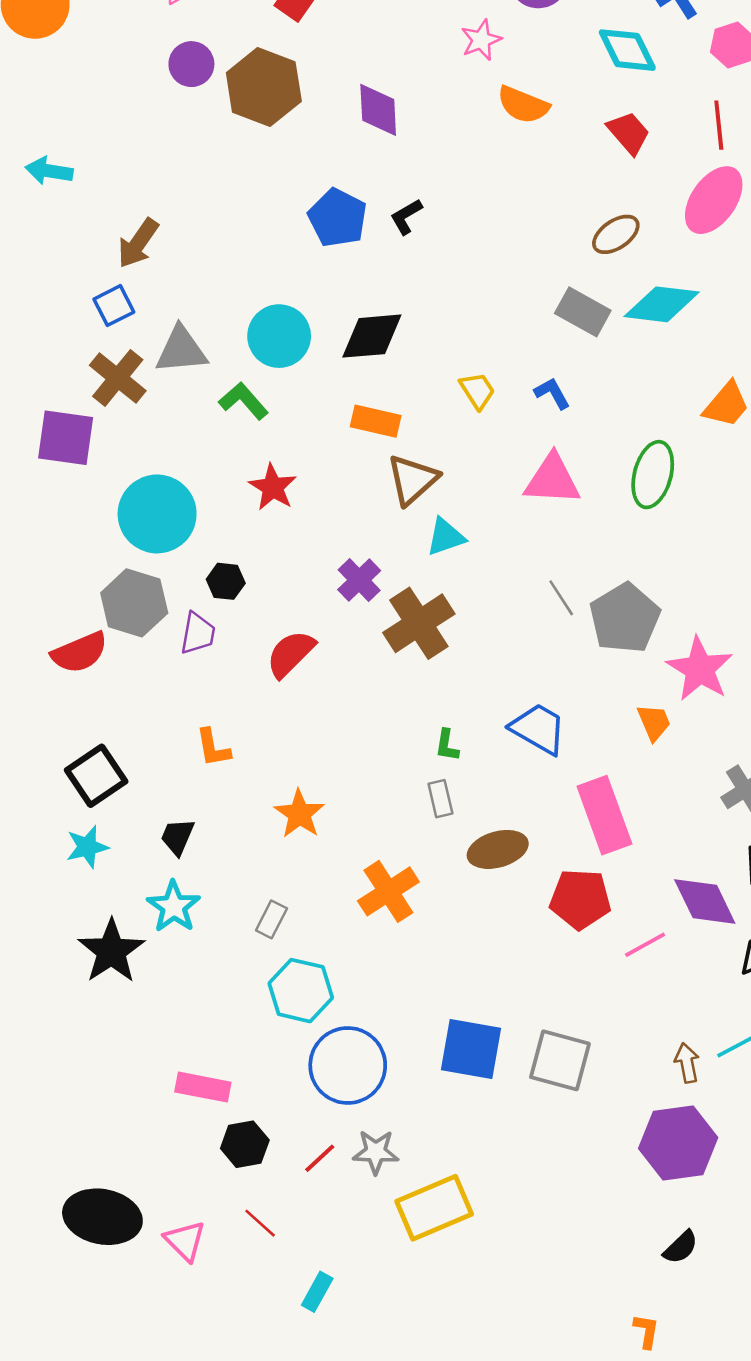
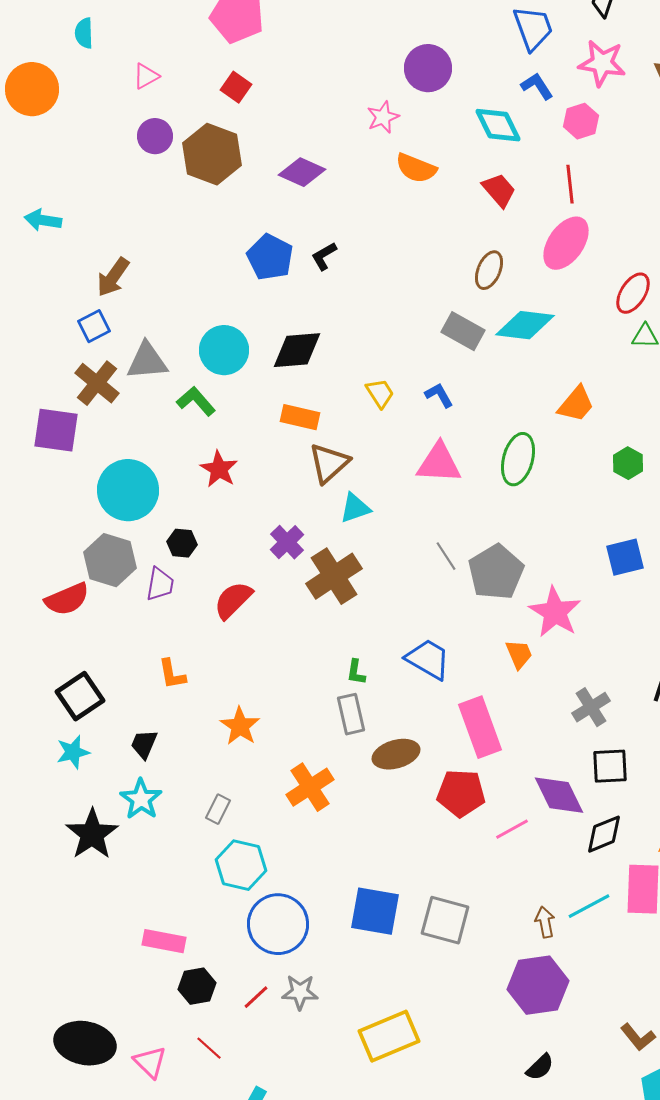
purple diamond: (378, 110) -> (302, 172), turned -63
brown ellipse: (616, 234) -> (489, 270), turned -33
gray rectangle: (440, 799) -> (351, 714), size x1.4
yellow rectangle: (434, 1208) -> (389, 1036), moved

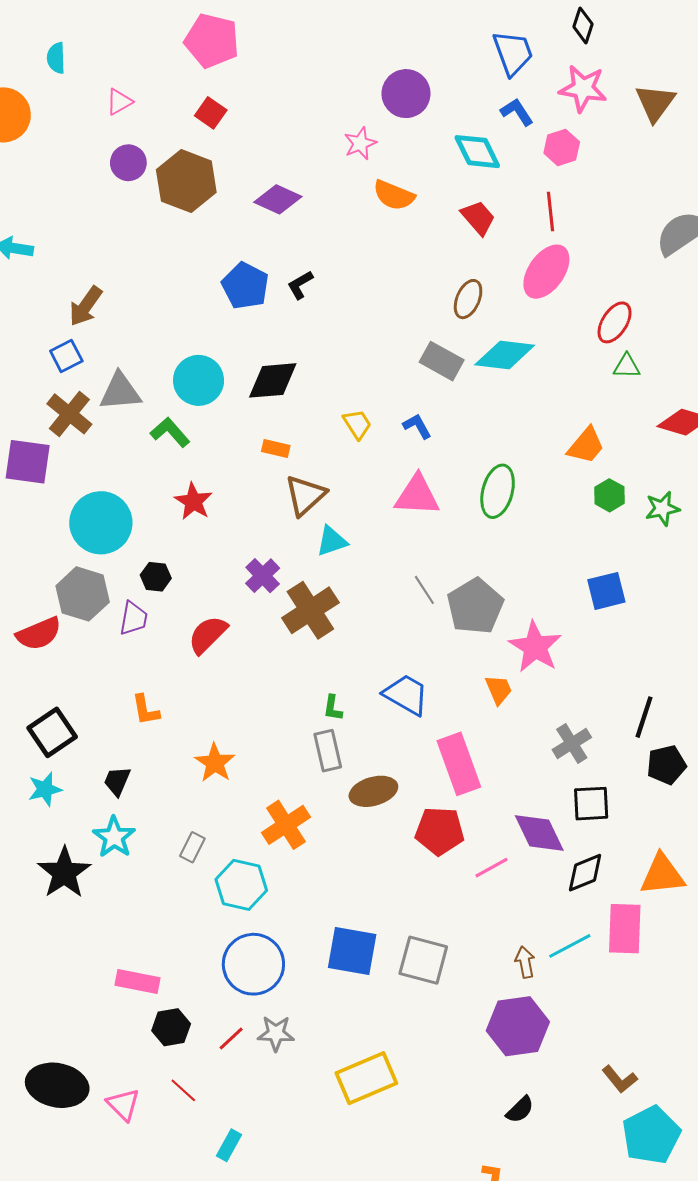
orange trapezoid: (576, 404) -> (586, 445), moved
orange rectangle: (300, 417) -> (276, 449), size x0.7
cyan hexagon: (241, 865) -> (241, 885), moved

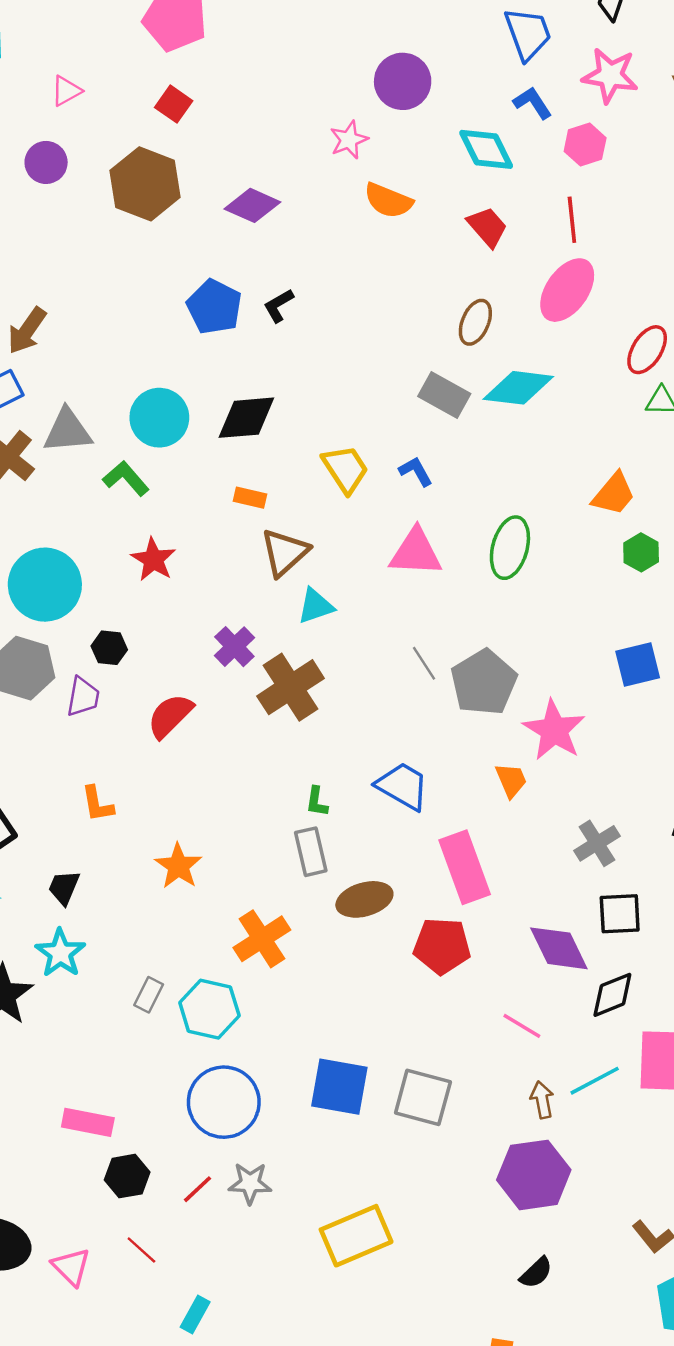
purple circle: (128, 163) -> (46, 162), moved
yellow trapezoid: (357, 424) -> (345, 469), size x1.4
gray rectangle: (192, 847) -> (149, 995), moved
pink line: (491, 868) -> (522, 1026), moved, turned 60

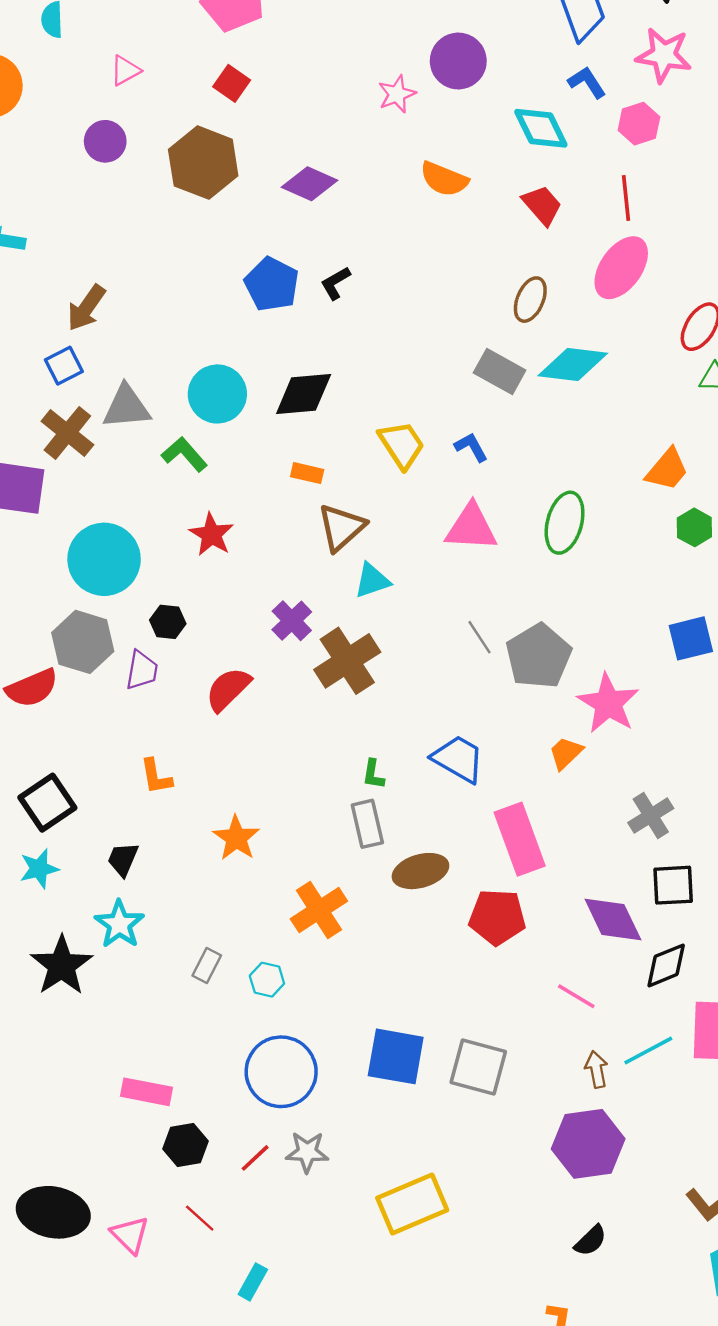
pink star: (349, 140) -> (397, 94), moved
orange trapezoid: (511, 780) -> (566, 753), turned -111
cyan hexagon: (209, 1009) -> (267, 980), size x0.6

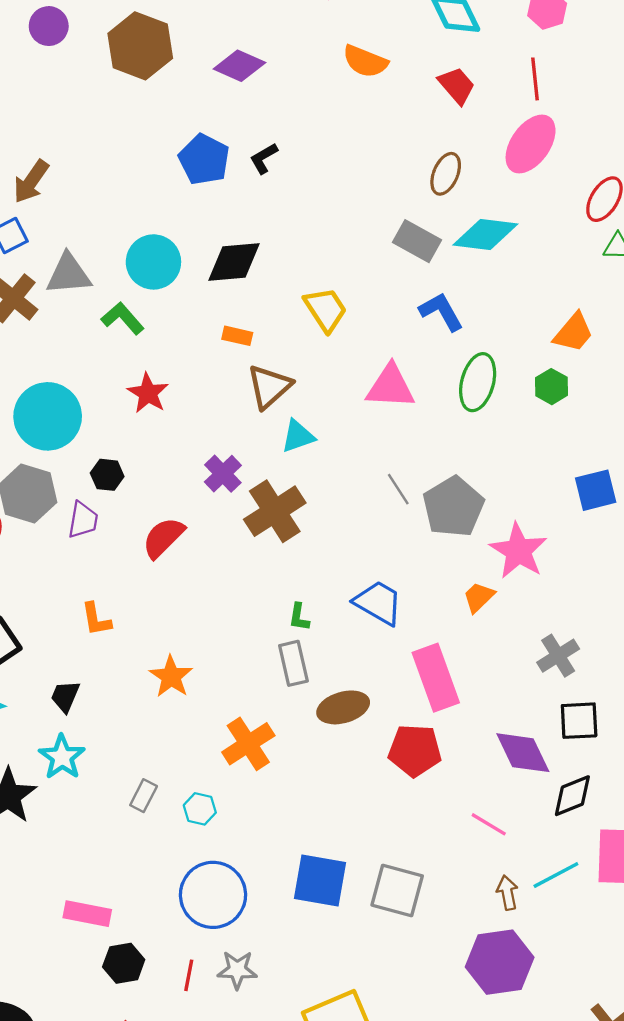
blue L-shape: (471, 447) -> (441, 312), moved, size x1.4
green hexagon: (694, 527) -> (551, 387), moved
red line: (255, 1158) -> (189, 975), turned -36

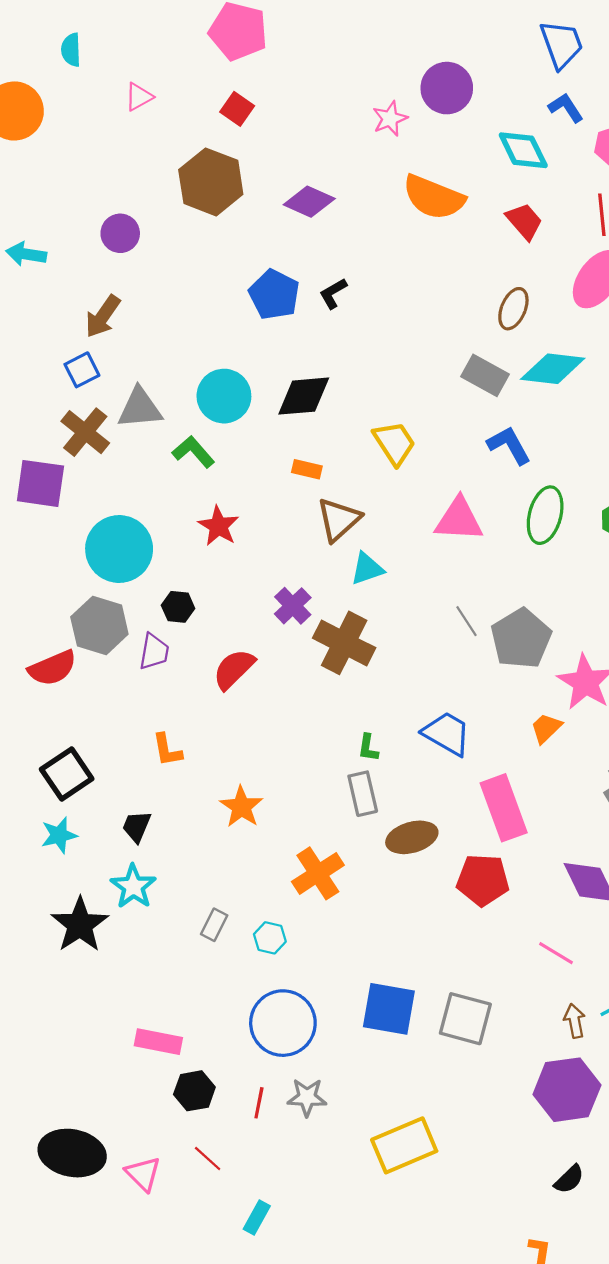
purple circle: (49, 26) -> (120, 233), moved
orange semicircle: (365, 61) -> (434, 197), size x1.4
brown cross: (275, 511) -> (344, 643), turned -30

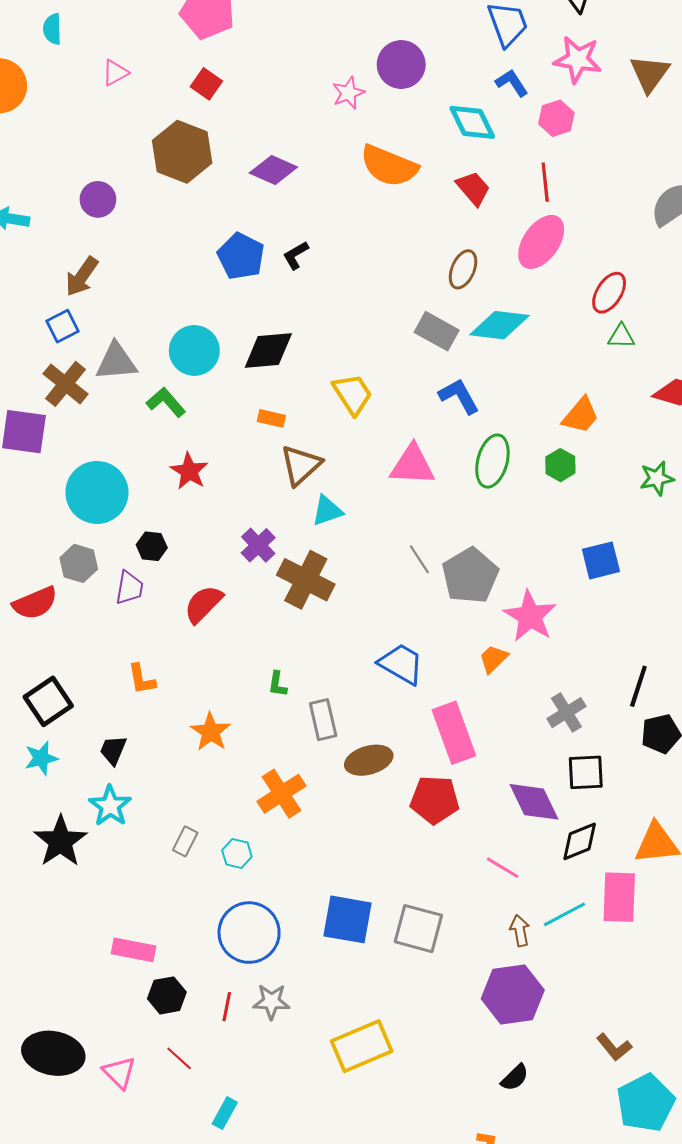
gray hexagon: (99, 625) -> (79, 563), size x0.7
green L-shape: (368, 748) -> (277, 684), moved

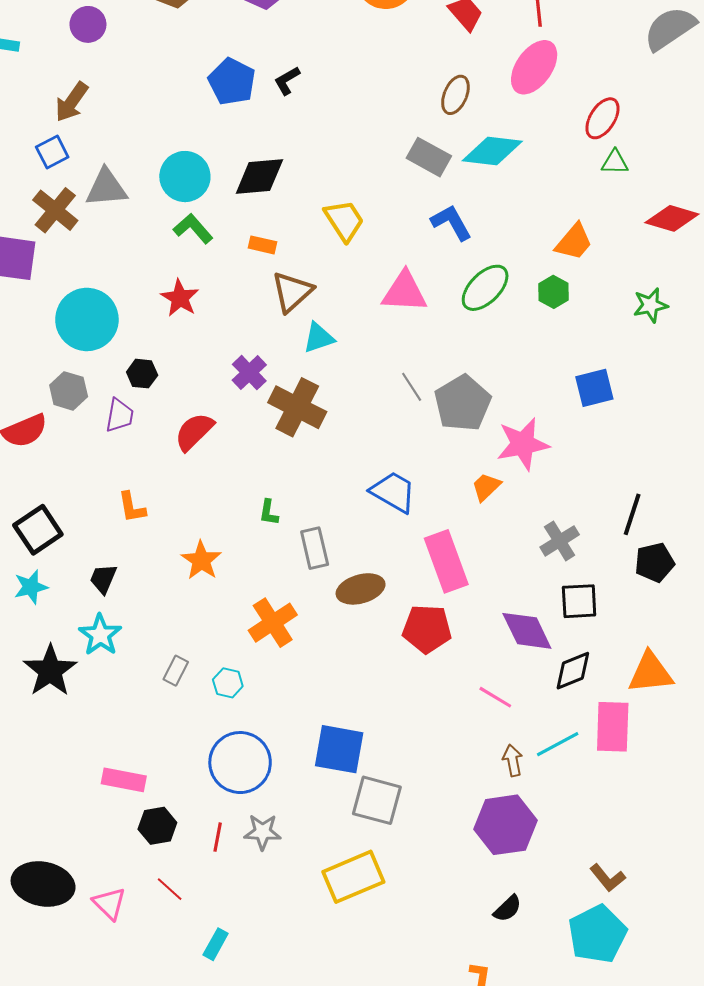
green L-shape: (166, 402) -> (193, 229), moved
green ellipse: (492, 461) -> (485, 288), turned 30
pink star: (530, 616) -> (523, 444), turned 30
gray square: (418, 929) -> (377, 800), moved
cyan pentagon: (646, 1103) -> (597, 934), moved

